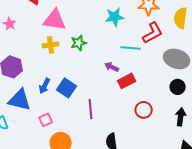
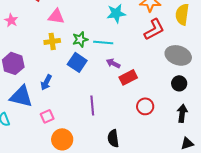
pink triangle: (55, 20) -> (56, 16), size x0.7
cyan line: (131, 48) -> (103, 42), moved
blue square: (67, 88) -> (77, 62), moved

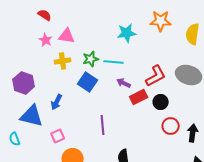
pink star: (11, 20) -> (46, 40), moved
red L-shape: (154, 29) -> (156, 76), moved
black circle: (179, 83) -> (161, 102), moved
red circle: (145, 106) -> (171, 126), moved

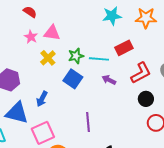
cyan star: (127, 33) -> (112, 16), moved
yellow cross: (63, 61) -> (48, 58), turned -35
red rectangle: (139, 97) -> (124, 48), moved
pink square: (58, 136) -> (43, 133), size x1.6

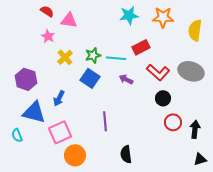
pink triangle: (52, 33) -> (69, 20), moved
red L-shape: (141, 73) -> (158, 72), turned 70

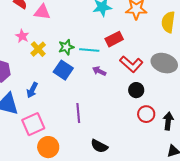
pink star: (48, 36) -> (22, 36), moved
black semicircle: (126, 154) -> (99, 146), turned -54

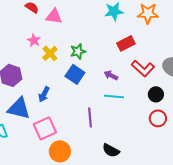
cyan line: (89, 50) -> (114, 96), moved
black circle: (136, 90) -> (156, 94), moved

